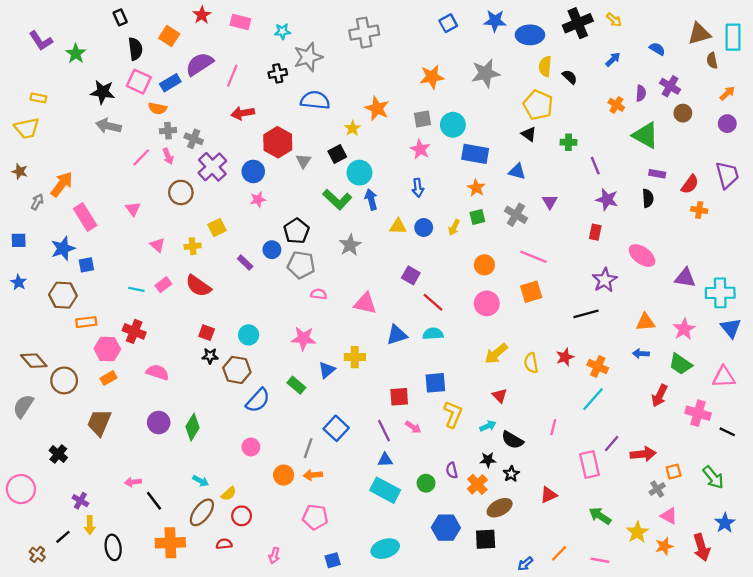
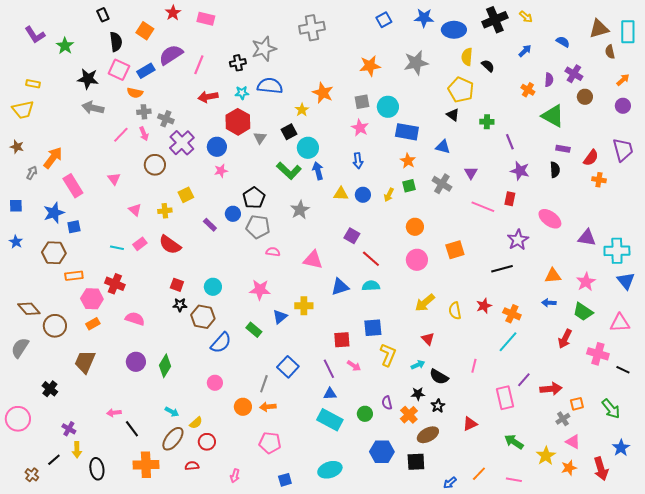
cyan star: (282, 31) -> (242, 93), moved
pink line: (533, 257) -> (483, 207), moved

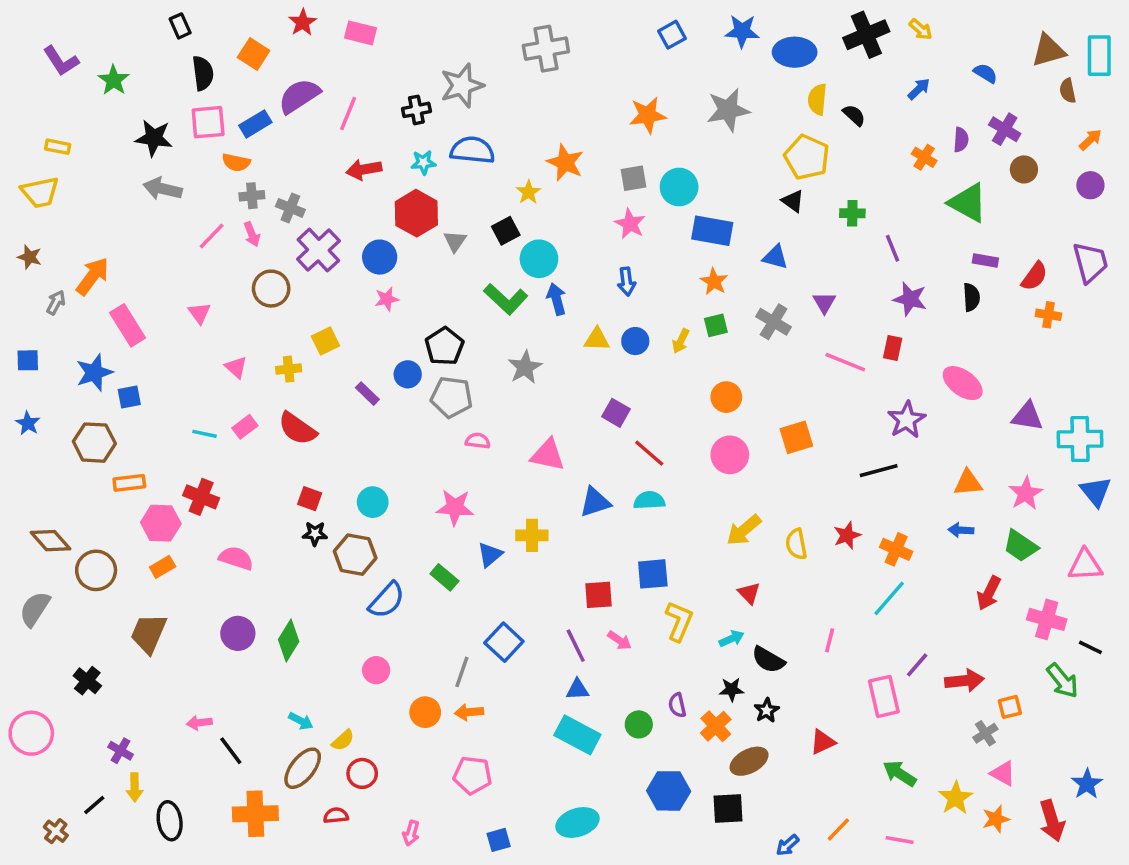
pink square: (119, 70) -> (208, 122), turned -30
green arrow: (611, 409) -> (1062, 681), moved

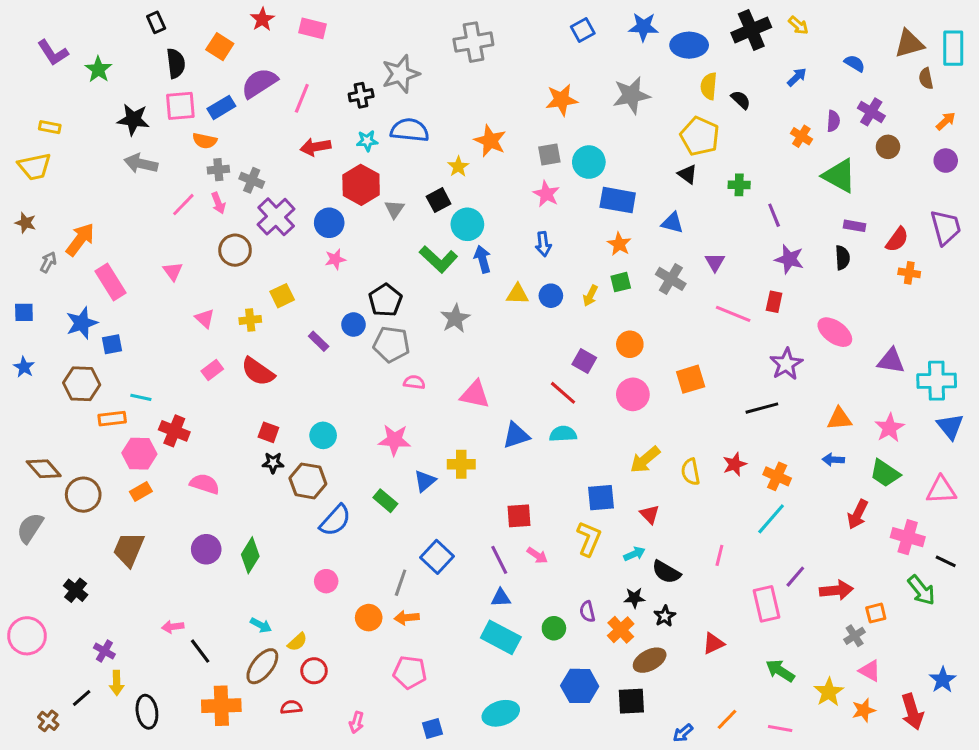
purple square: (616, 413) -> (584, 361), moved
cyan line: (205, 434) -> (141, 397), moved
blue square: (653, 574) -> (601, 498), moved

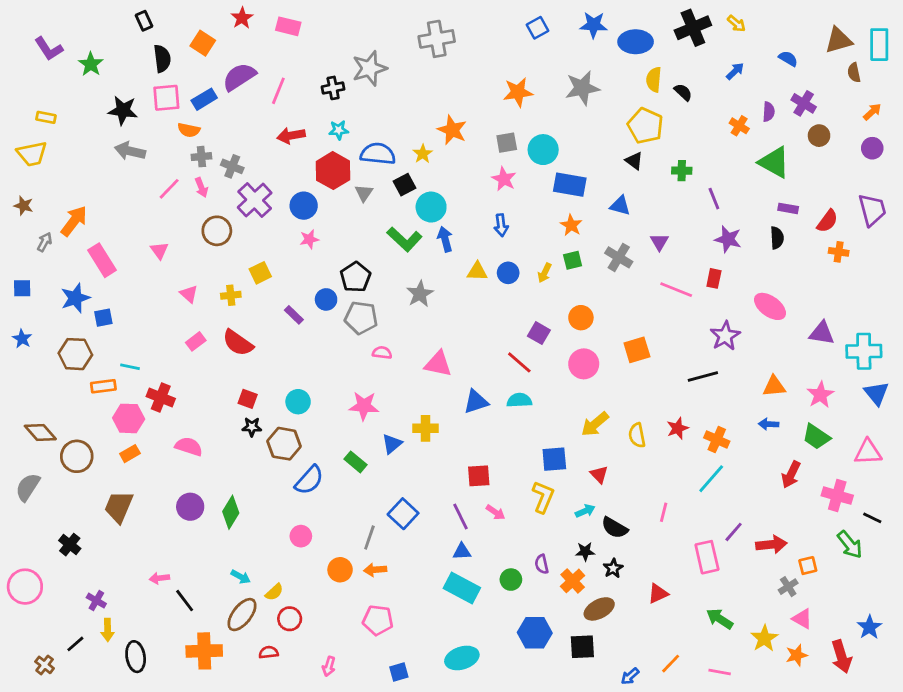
blue semicircle: (410, 130) -> (378, 154), moved

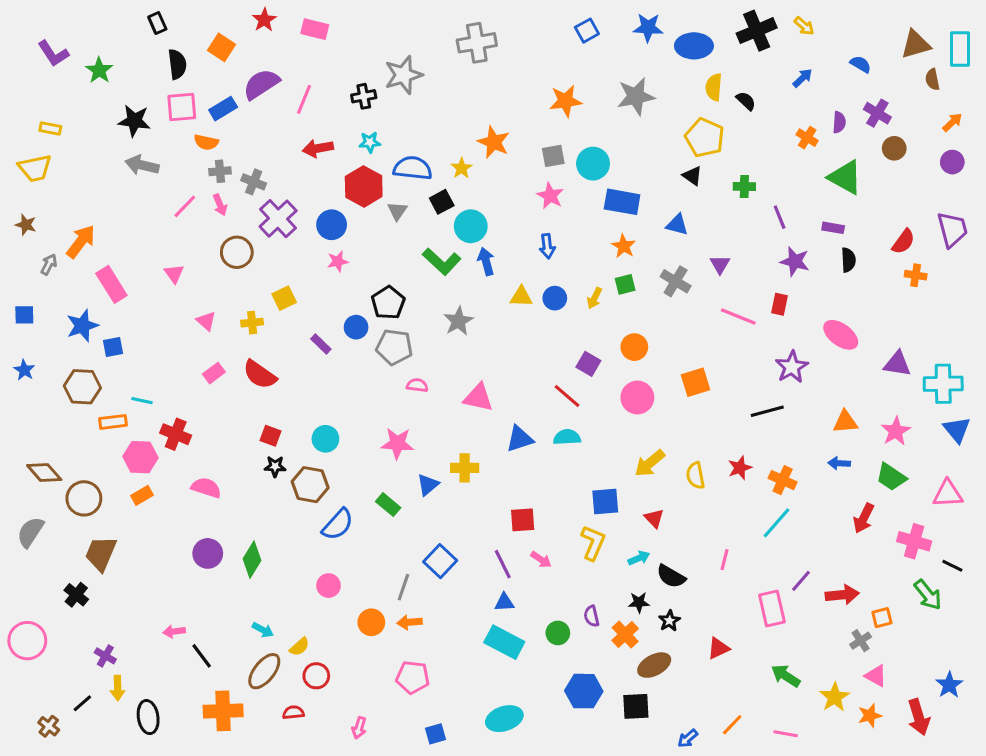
purple rectangle: (788, 208) -> (833, 228), moved
brown trapezoid: (119, 507) -> (101, 553), moved

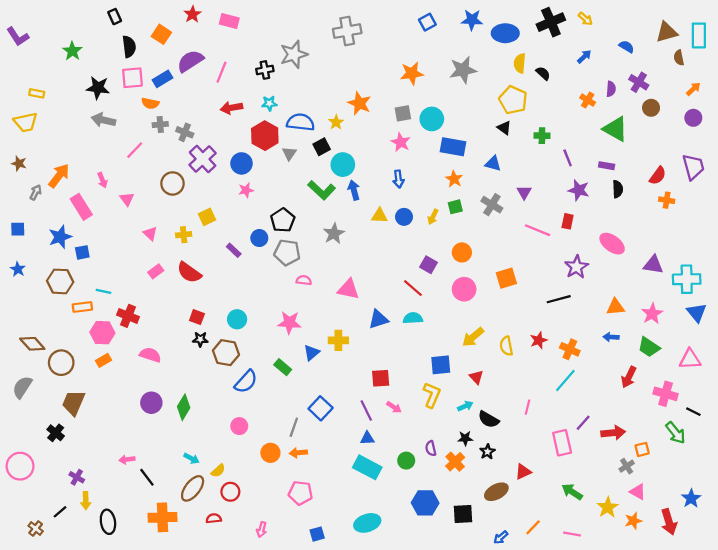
purple L-shape: (53, 54) -> (18, 37), moved
pink arrow: (220, 205) -> (102, 180), moved
brown ellipse: (654, 665) -> (496, 492), moved

